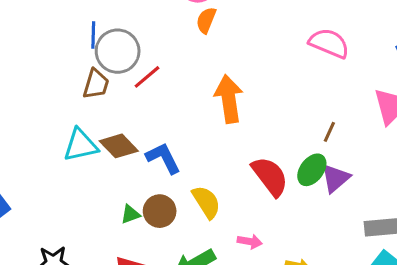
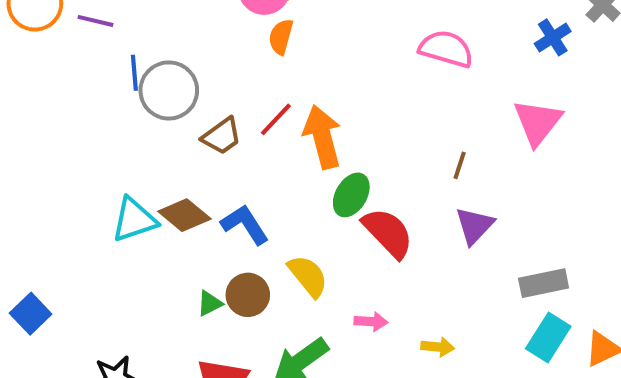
red line: (147, 77) -> (276, 119), moved
brown trapezoid: (96, 84) -> (222, 136), moved, turned 44
green ellipse: (312, 170) -> (351, 195), moved

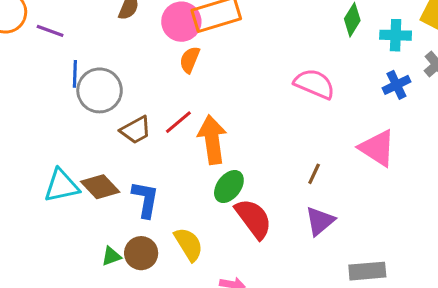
pink triangle: (538, 122) -> (377, 148), turned -42
blue L-shape: (245, 224) -> (145, 199), turned 36

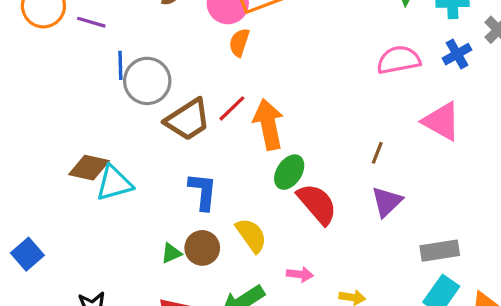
pink semicircle: (314, 84) -> (399, 60), moved, turned -30
brown trapezoid: (136, 130) -> (188, 120), size x1.4
brown diamond: (100, 187) -> (89, 168), moved, turned -30

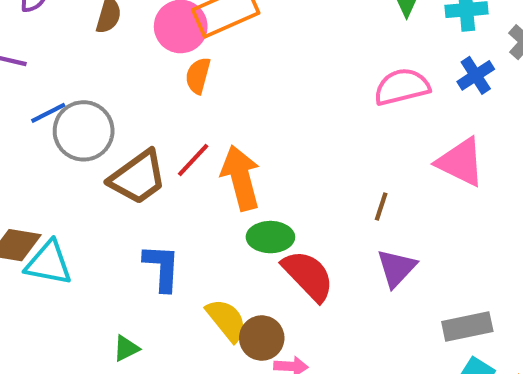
blue line: (120, 65) -> (48, 113), turned 68
green ellipse: (289, 172) -> (270, 237), turned 60
cyan triangle: (114, 183) -> (49, 263), turned 30
brown circle: (202, 248) -> (262, 338), moved

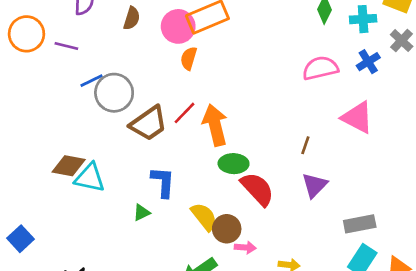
green triangle: (126, 348) -> (142, 213), moved

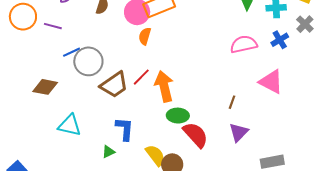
brown diamond: (69, 166) -> (45, 87), moved

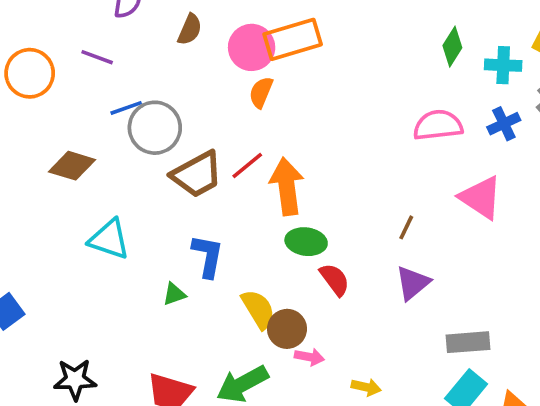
orange circle: (23, 17) -> (30, 73), moved
red semicircle: (196, 135) -> (335, 280), size x0.7

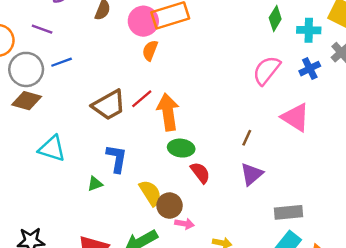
pink semicircle: (438, 125) -> (267, 70), turned -44
gray circle: (155, 128) -> (26, 69), moved

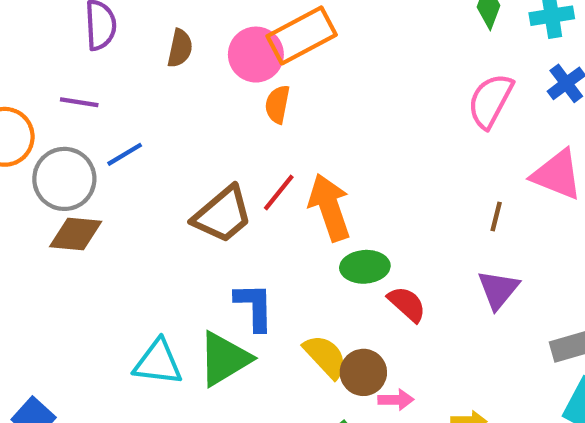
brown line: (247, 138) -> (496, 217), moved
cyan triangle: (52, 149) -> (158, 362), moved
green triangle: (95, 184) -> (224, 359), size x2.0

